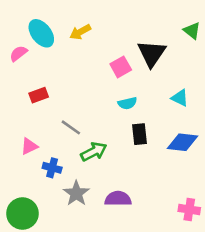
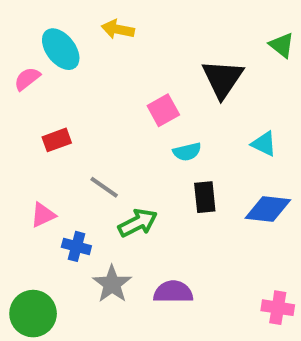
yellow arrow: (80, 32) -> (118, 29), moved, turned 40
pink square: (121, 67) -> (163, 110), moved

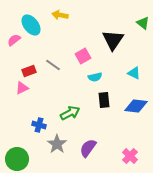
gray line: (104, 187) -> (53, 65), moved
pink triangle: (43, 215) -> (22, 88), moved
purple semicircle: (173, 292) -> (88, 148), turned -54
pink cross: (278, 308) -> (130, 156), moved, turned 35

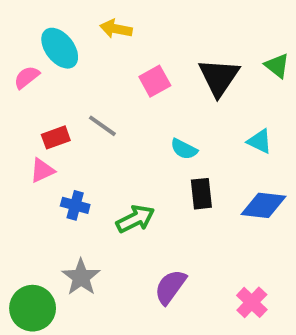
green triangle: (143, 23) -> (277, 66), moved
pink square: (83, 56) -> (155, 81), moved
cyan semicircle: (95, 77) -> (184, 149), turned 40
blue cross: (39, 125) -> (75, 205), moved
gray star: (57, 144) -> (81, 277), moved

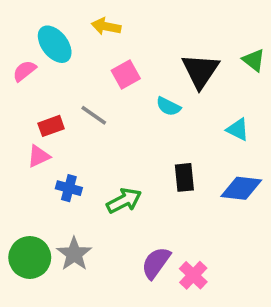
pink square: (155, 81) -> (126, 74), moved
cyan semicircle: (184, 149) -> (168, 106), moved
pink cross: (252, 302) -> (193, 275), moved
green circle: (33, 308) -> (30, 257), moved

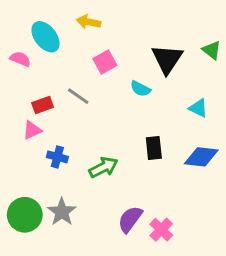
pink semicircle: (24, 71) -> (20, 59), turned 60

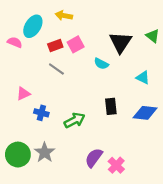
cyan ellipse: (45, 37) -> (33, 26), turned 70
red rectangle: (43, 105) -> (55, 46), moved

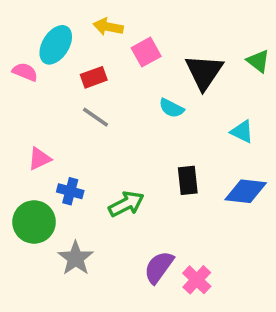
pink square: (76, 44) -> (146, 52), moved
green circle: (18, 155) -> (34, 222), moved

